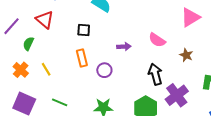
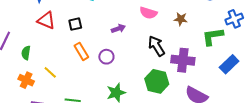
red triangle: (45, 20) -> (46, 20), moved
purple cross: (177, 95) -> (183, 60), turned -30

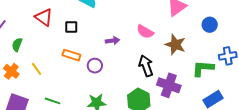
brown star: (181, 19) -> (175, 45), size x1.5
orange rectangle: (81, 51) -> (71, 55), turned -54

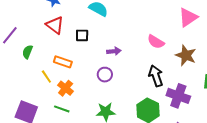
purple arrow: (112, 41) -> (114, 51), moved
orange rectangle: (71, 55) -> (63, 62), moved
orange cross: (11, 71) -> (66, 88), moved

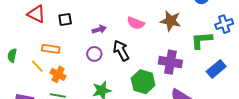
pink semicircle: (156, 42) -> (136, 23), moved
green semicircle: (27, 52) -> (12, 55), moved
black arrow: (156, 76) -> (121, 51), moved

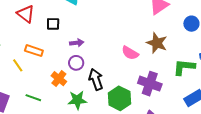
pink semicircle: (136, 23) -> (130, 53), moved
purple arrow: (99, 29) -> (77, 43), moved
black arrow: (121, 51) -> (96, 79), moved
orange cross: (58, 74) -> (59, 79), moved

